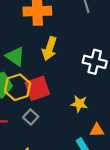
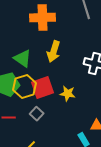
yellow star: (79, 104) -> (68, 94), moved

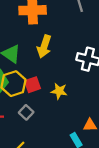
red square: (43, 88) -> (33, 85), size x0.7

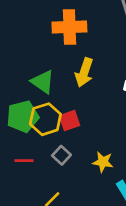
yellow star: (59, 91) -> (103, 162), moved

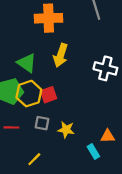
gray square: (61, 155) -> (42, 123), turned -32
yellow star: (103, 162) -> (66, 130), moved

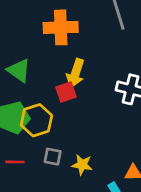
green triangle: (27, 63) -> (19, 70), moved
red square: (49, 95) -> (66, 92), moved

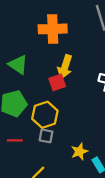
yellow hexagon: (36, 120) -> (45, 115), moved
yellow star: (82, 165) -> (79, 152), moved, turned -30

